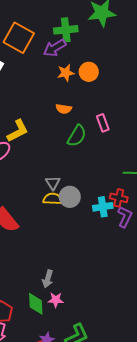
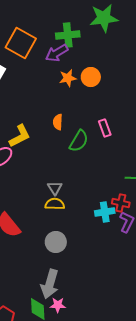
orange semicircle: (64, 109) -> (58, 122), moved, turned 84
gray circle: (70, 197) -> (56, 242), moved
gray arrow: (48, 279) -> (50, 284), size x1.6

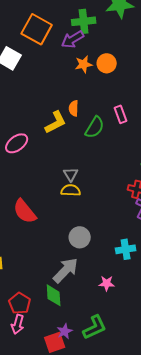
yellow L-shape: (20, 136) -> (56, 122), moved
cyan cross: (105, 212) -> (126, 249), moved
gray circle: (56, 242) -> (80, 237), moved
gray arrow: (50, 284) -> (66, 270), turned -152
pink star: (58, 305) -> (107, 283), moved

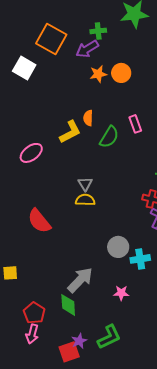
green cross: (84, 21) -> (98, 31), size x0.7
gray circle: (80, 237) -> (118, 247), moved

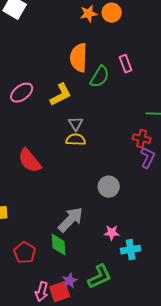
orange semicircle: (88, 118) -> (79, 58), size x1.8
yellow L-shape: (70, 132) -> (61, 95), moved
cyan cross: (140, 259) -> (131, 250), moved
pink arrow: (32, 334) -> (42, 292), moved

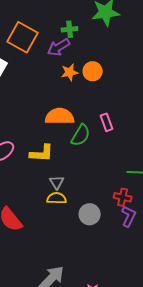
orange semicircle: (79, 58) -> (60, 116), turned 88
yellow L-shape: (61, 95) -> (42, 153), turned 30
gray circle: (109, 187) -> (90, 214), moved

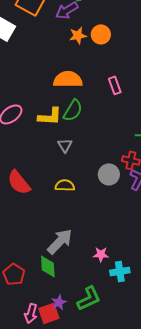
green semicircle: (81, 135) -> (73, 110), moved
yellow semicircle: (57, 198) -> (65, 185), moved
gray circle: (90, 214) -> (109, 174), moved

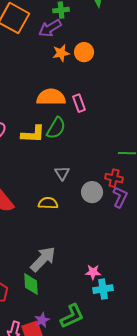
pink rectangle: (115, 85) -> (79, 103), moved
gray triangle: (65, 145) -> (62, 173), moved
pink star: (101, 254) -> (93, 272), moved

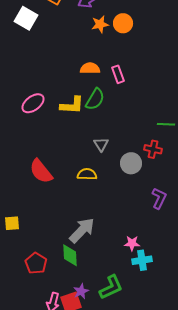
orange semicircle: (51, 97) -> (90, 68), size x0.7
purple L-shape: (120, 197) -> (159, 198), moved

